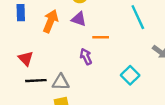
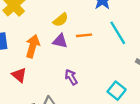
orange line: (101, 37) -> (84, 35), moved
red triangle: (26, 58) -> (19, 75), moved

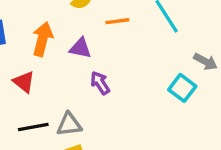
purple triangle: (60, 41) -> (80, 48), moved
cyan square: (117, 91) -> (182, 88), moved

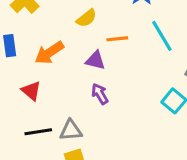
orange arrow: (43, 39) -> (49, 53), turned -140
purple triangle: (80, 48) -> (95, 60), moved

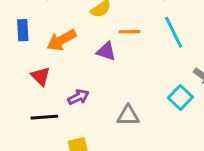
purple arrow: (100, 94) -> (78, 97), moved, turned 90
gray triangle: (71, 130) -> (128, 116), moved

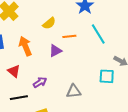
orange arrow: (61, 40) -> (25, 46), turned 102
purple triangle: (106, 51) -> (55, 51), turned -40
cyan square: (180, 97) -> (107, 76), turned -35

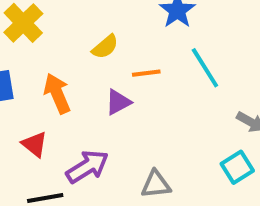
cyan square: (107, 76) -> (237, 167), moved, turned -35
purple arrow: (40, 82) -> (87, 167), size x1.5

